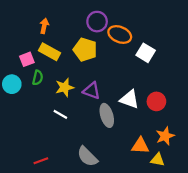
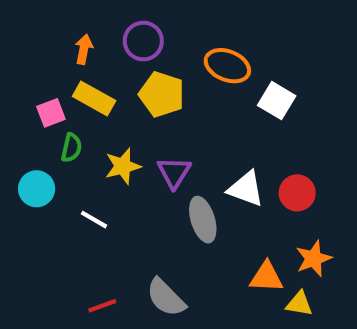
purple circle: (97, 22) -> (143, 41), moved
cyan circle: (12, 84) -> (37, 189), moved
purple triangle: (92, 91) -> (174, 172), turned 42
white line: (60, 114) -> (94, 220), moved
red line: (41, 161) -> (102, 306), moved

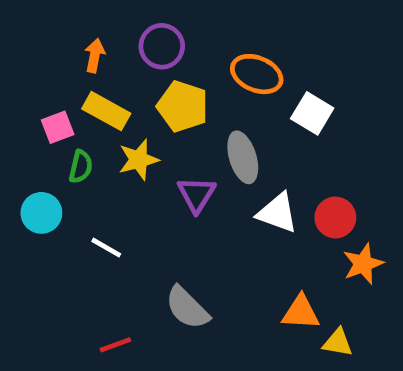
yellow star: (123, 166) -> (139, 160), moved
gray ellipse: (203, 220) -> (243, 157), moved
orange star: (314, 259) -> (363, 264), moved
gray semicircle: (166, 298) -> (187, 308), moved

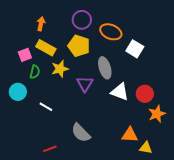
purple circle: (162, 46) -> (82, 20), moved

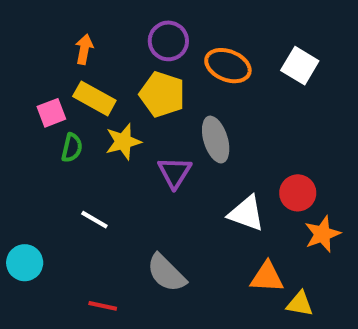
white square: (135, 49) -> (300, 66), moved
cyan circle: (18, 92) -> (25, 263), moved
white triangle: (120, 92) -> (246, 213), moved
red line: (50, 149) -> (103, 306), turned 32

